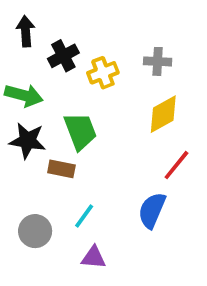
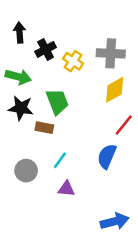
gray cross: (158, 61) -> (111, 53), size x1.5
yellow cross: (103, 73) -> (73, 61), turned -36

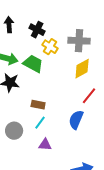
black cross: (46, 49) -> (37, 30), moved, turned -35
green trapezoid: (57, 102) -> (33, 64), moved, turned -40
brown rectangle: (44, 128) -> (38, 105), moved

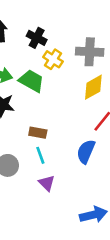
cyan line: (40, 123) -> (40, 155), turned -56
purple triangle: (45, 145) -> (47, 183), turned 40

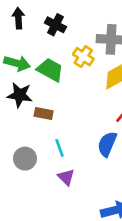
yellow cross: (53, 59) -> (83, 57), moved
brown rectangle: (38, 133) -> (44, 114), moved

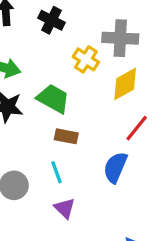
green trapezoid: (50, 70) -> (53, 99), moved
brown rectangle: (44, 114) -> (66, 136), moved

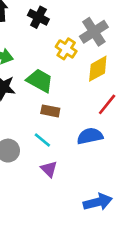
gray cross: (120, 38) -> (94, 32), turned -36
blue semicircle: (115, 167) -> (90, 136), turned 55
cyan line: (56, 172) -> (42, 140), turned -30

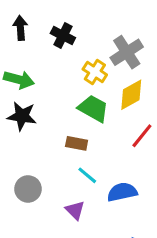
green trapezoid: (40, 81) -> (93, 108), moved
blue semicircle: (90, 136) -> (122, 192), moved
cyan line: (42, 140) -> (87, 175), moved

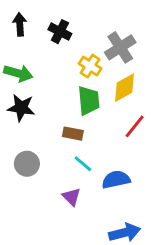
green trapezoid: (93, 108) -> (89, 101), turned 56
gray circle: (28, 189) -> (27, 164), moved

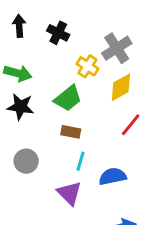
green trapezoid: (89, 101) -> (68, 98), moved, turned 56
cyan line: (83, 164) -> (80, 161), turned 66
purple triangle: (71, 197) -> (69, 193), size x1.4

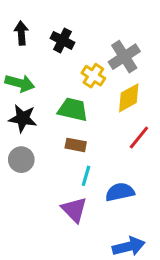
green trapezoid: (68, 98) -> (73, 110), turned -128
gray circle: (26, 161) -> (21, 160), moved

